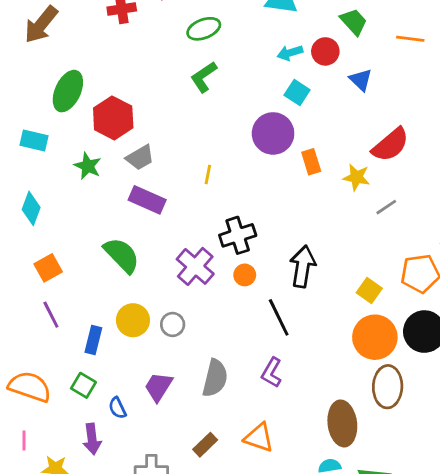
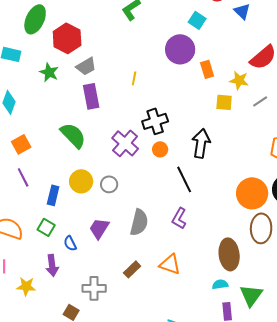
purple rectangle: (147, 200) -> (91, 96), turned 55
yellow square: (369, 291) -> (224, 102), moved, turned -30

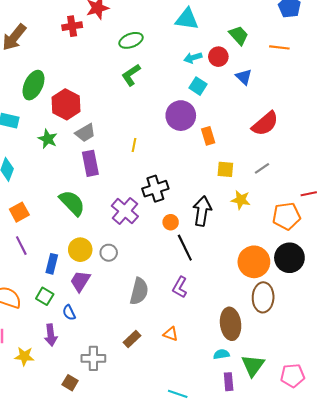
yellow star: (239, 80) -> (241, 200), moved
orange circle: (160, 149) -> (171, 222), moved
purple trapezoid: (99, 228) -> (80, 281), moved
orange triangle: (170, 264) -> (171, 334), size x0.7

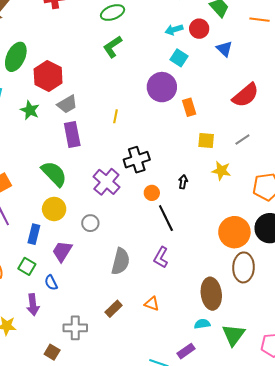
black arrow: (202, 211) -> (183, 182), size x0.5
yellow circle: (80, 250) -> (54, 209), moved
purple rectangle: (229, 382) -> (186, 351), moved, turned 60

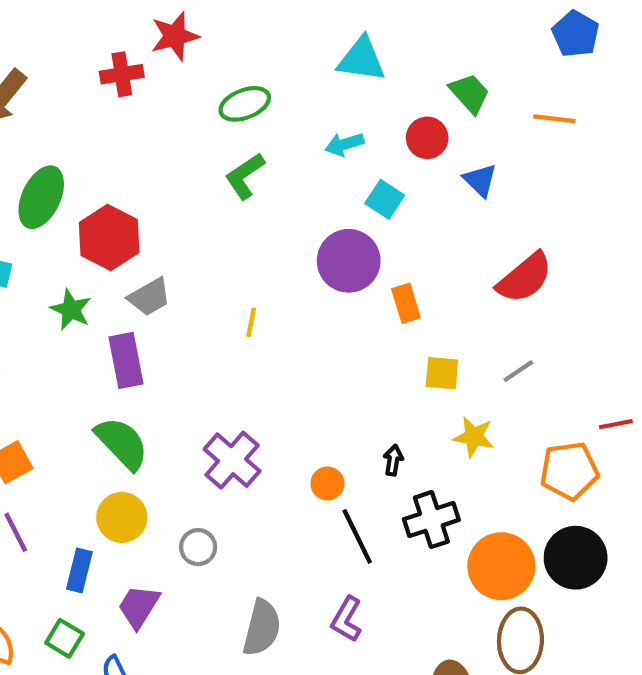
cyan arrow: (174, 30) -> (344, 144), moved
purple rectangle: (72, 134) -> (126, 360), moved
black cross: (137, 160) -> (431, 520), moved

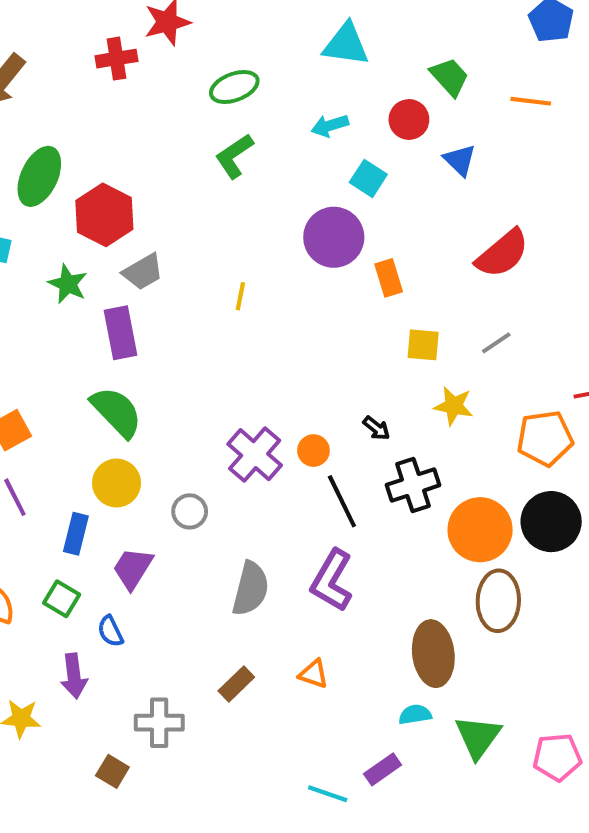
purple cross: (232, 460) -> (255, 455), moved
black arrow: (393, 460) -> (376, 428), turned 120
purple L-shape: (347, 619) -> (332, 580), size x1.4

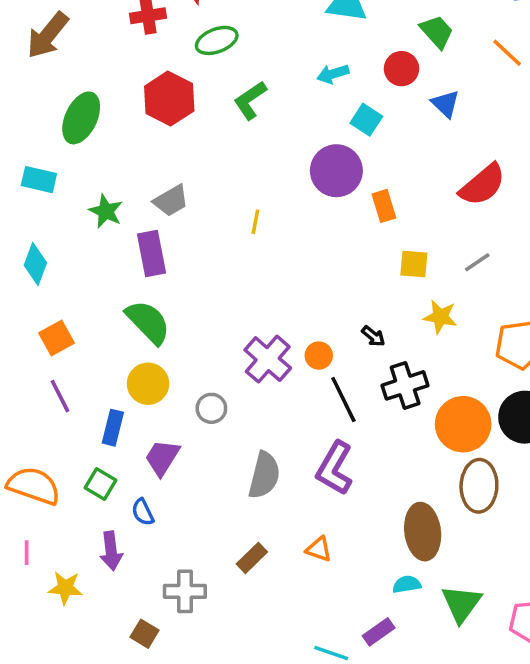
green ellipse: (234, 87) -> (217, 40), moved
orange line: (531, 101) -> (507, 53), turned 36
red hexagon: (104, 215) -> (169, 99), moved

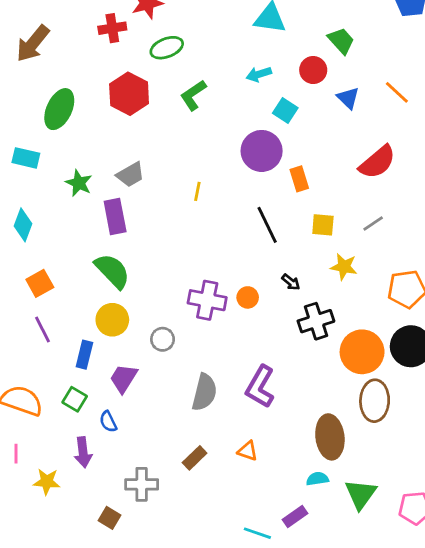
orange line: (507, 53) -> (397, 92), moved
purple cross: (268, 359) -> (207, 300), turned -30
black line: (343, 400) -> (267, 225), moved

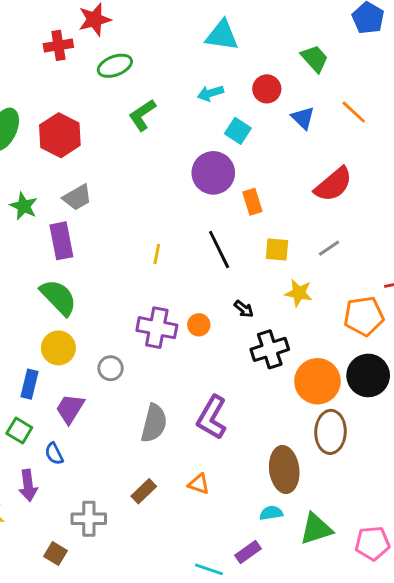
green trapezoid: (341, 41) -> (315, 59), moved
red hexagon: (129, 94) -> (60, 135), moved
yellow line: (197, 191) -> (157, 254), moved
green triangle: (361, 494) -> (316, 529), turned 36

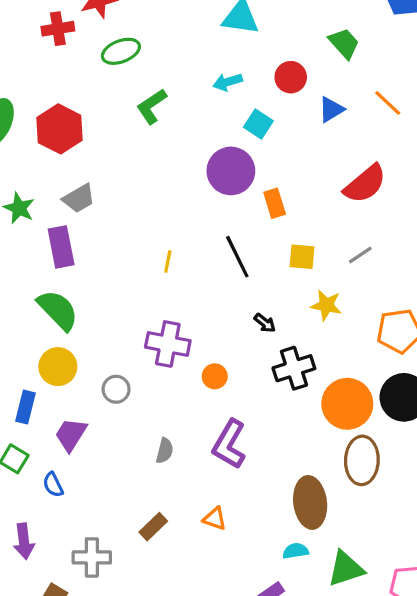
blue triangle: (303, 118) -> (331, 110), turned 45
orange circle: (199, 325) -> (215, 376), moved
gray semicircle: (154, 423) -> (165, 451), size x0.6
purple arrow: (28, 485) -> (24, 541), moved

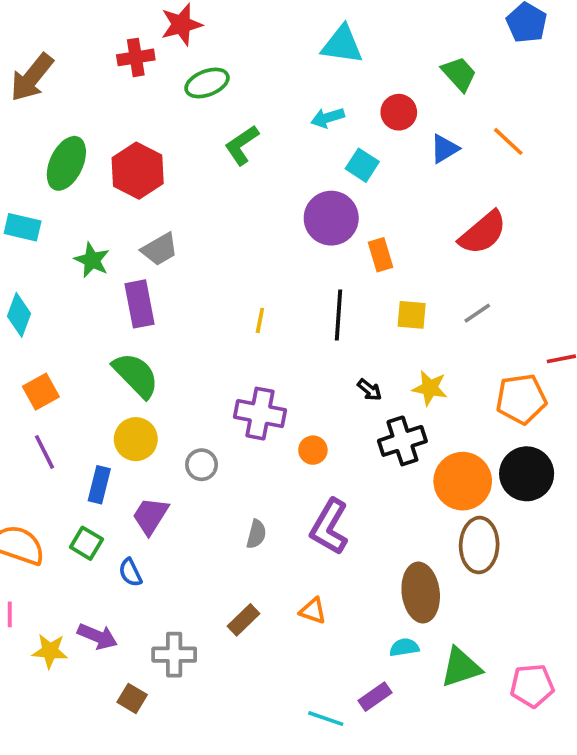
black line: (237, 257) -> (339, 315), turned 30
yellow star: (326, 305) -> (430, 388), moved
purple arrow: (24, 541) -> (97, 636), turned -60

